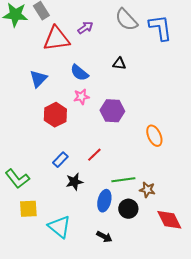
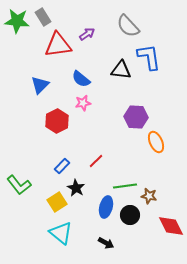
blue L-shape: (160, 28) -> (149, 57), moved
black triangle: (119, 64) -> (121, 70), size x1.5
purple hexagon: (112, 111) -> (136, 117), moved
black star: (74, 182) -> (76, 188), turned -30
yellow square: (28, 209) -> (57, 202), moved, turned -30

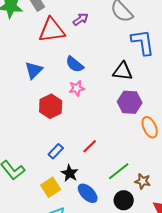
black triangle: (121, 70) -> (123, 71), moved
green line: (125, 186) -> (119, 171), turned -30
blue ellipse: (106, 207) -> (88, 193), moved, turned -60

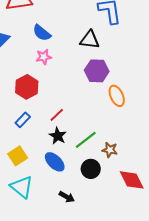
red hexagon: (51, 106) -> (27, 87), moved
black star: (70, 173) -> (58, 136), moved

